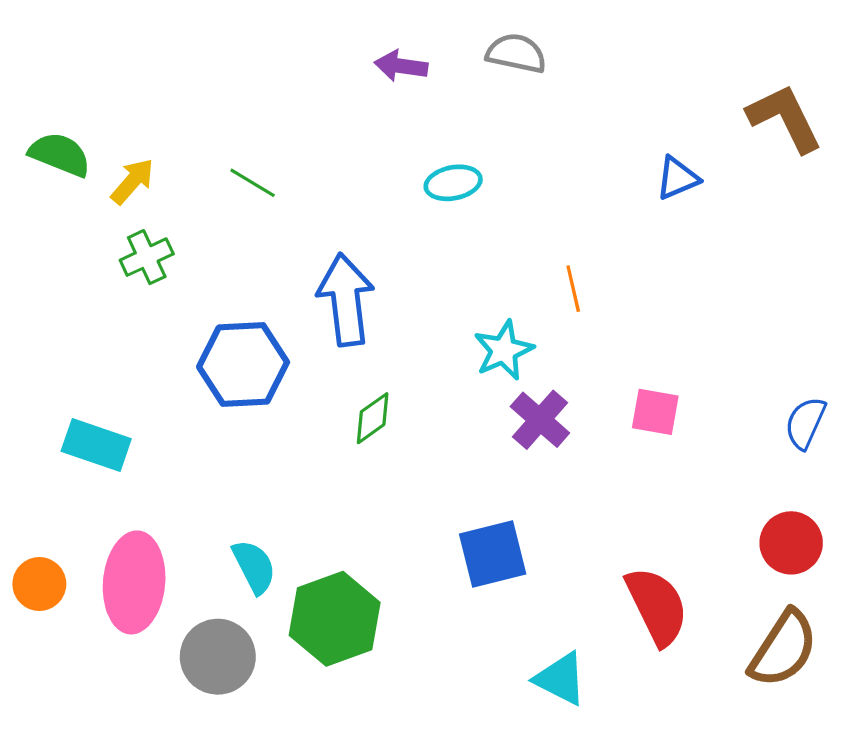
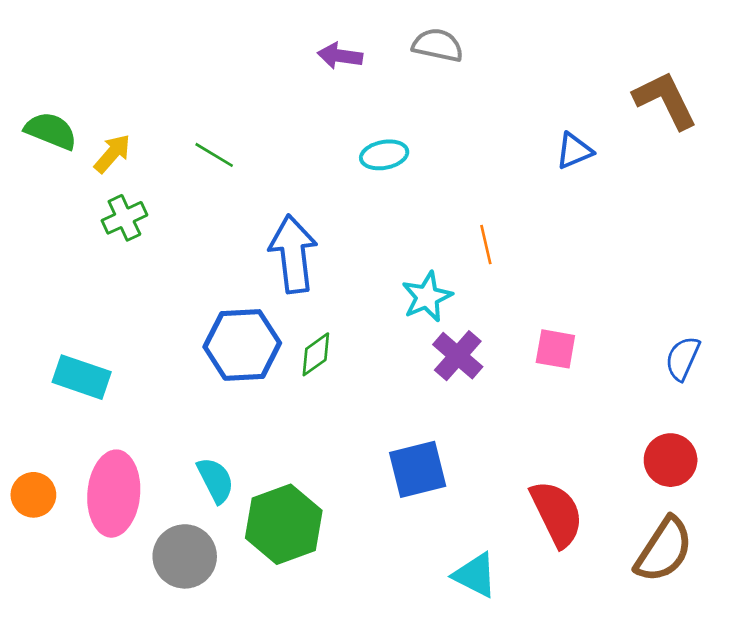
blue hexagon: (243, 364) -> (242, 345), moved

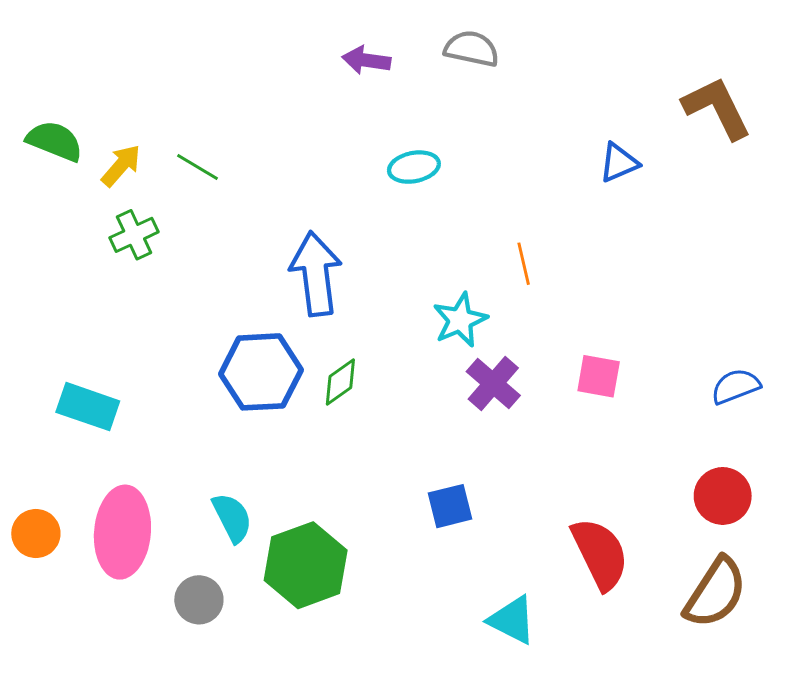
green line: (214, 155) -> (197, 167), moved
blue semicircle: (683, 358) -> (736, 386), turned 45
blue square: (418, 469) -> (450, 506), size x0.7
gray circle: (185, 556) -> (199, 600), size x0.7

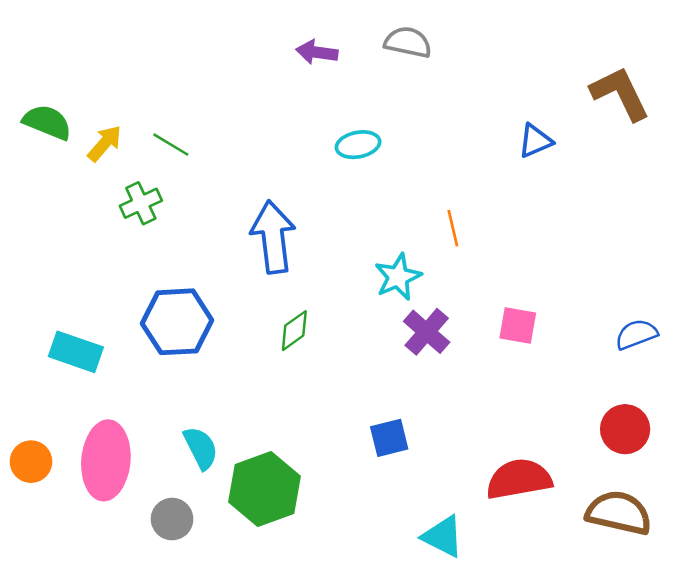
green cross: (134, 235) -> (141, 203), moved
blue hexagon: (261, 372) -> (177, 322), moved
red semicircle: (600, 554) -> (519, 479), turned -74
brown semicircle: (715, 593) -> (619, 513), turned -110

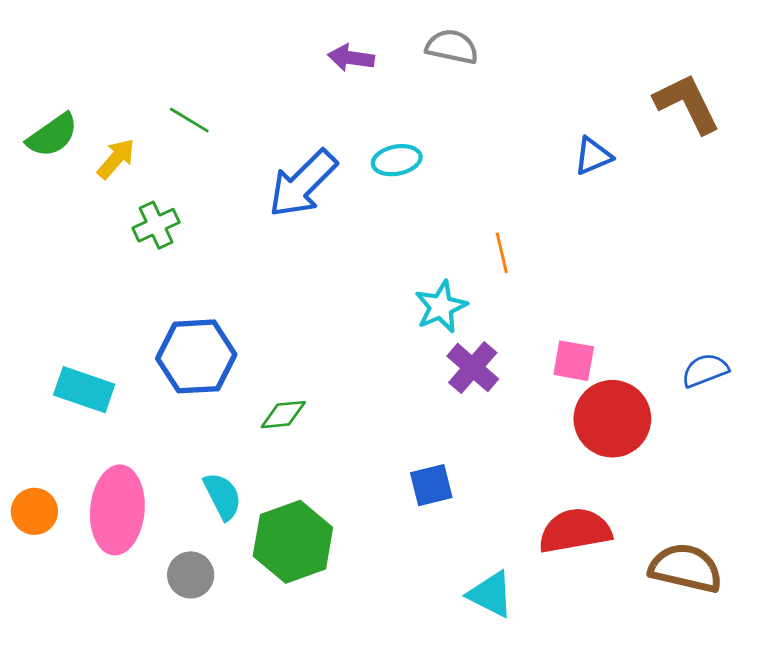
green semicircle: (47, 122) -> (52, 135), turned 123
green line: (171, 145) -> (189, 120), moved
blue arrow: (273, 237) -> (303, 184), moved, turned -128
green diamond: (294, 331) -> (283, 415), moved, turned 30
red circle: (625, 429) -> (612, 419), moved, size x1.4

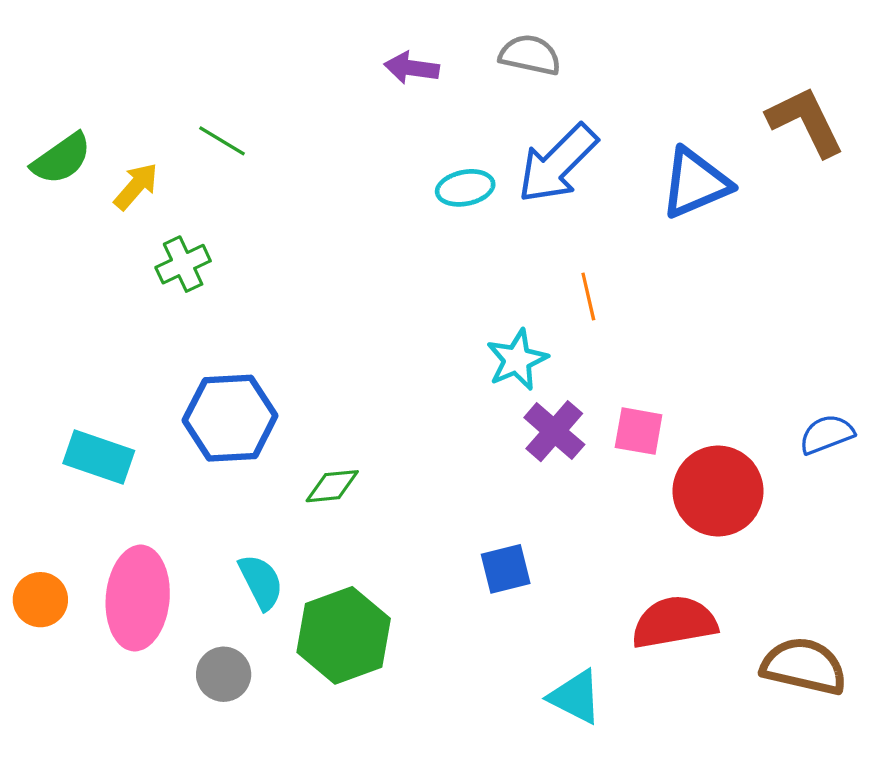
blue triangle: (593, 156) -> (695, 183), size x1.6
blue arrow: (303, 184) -> (558, 164), moved
pink square: (574, 361) -> (639, 431), moved

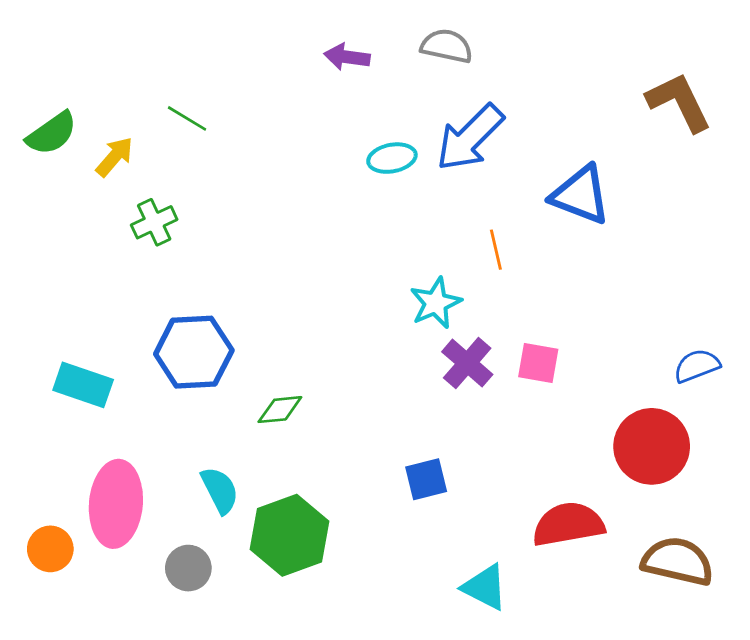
blue triangle: (695, 183) -> (581, 195), moved, turned 44
red circle: (718, 491) -> (652, 446), moved
orange circle: (40, 600) -> (50, 549), moved

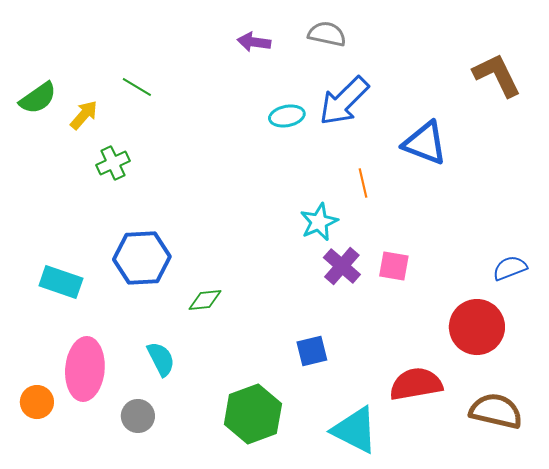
green hexagon: (289, 535) -> (253, 414), moved
cyan triangle: (485, 587) -> (355, 430), size x1.4

